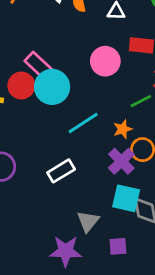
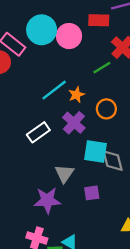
cyan circle: (52, 87) -> (42, 30), moved
orange star: (123, 129) -> (76, 95), moved
purple cross: (121, 161) -> (74, 123), moved

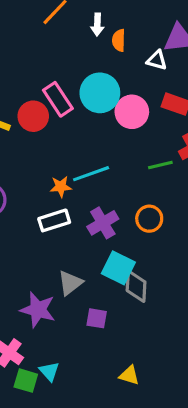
orange star: (76, 95) -> (61, 187), moved

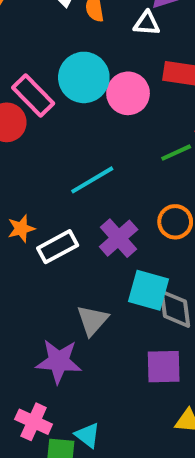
orange star: (61, 187) -> (21, 229), moved
purple square: (97, 318) -> (164, 367), moved, size x1.4

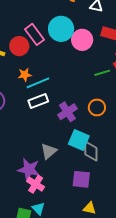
cyan line: (92, 180) -> (38, 83), moved
orange star: (21, 229) -> (25, 75), moved
white rectangle: (58, 247) -> (38, 101), moved
pink cross: (34, 422) -> (36, 184), moved

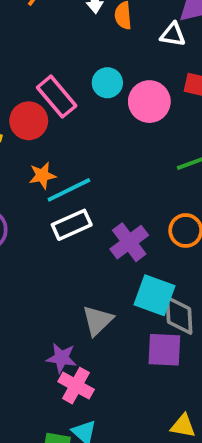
cyan circle: (61, 29) -> (107, 83), size x0.6
purple star: (29, 169) -> (61, 358), size x0.7
purple square: (81, 179) -> (164, 350), moved

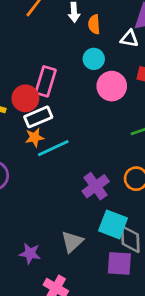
cyan circle: (107, 83) -> (94, 59), moved
pink rectangle: (57, 97) -> (46, 81), turned 56
white rectangle: (72, 225) -> (38, 117), moved
purple star: (61, 358) -> (30, 253), moved

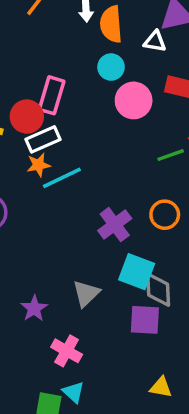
orange semicircle: (94, 24) -> (111, 24), size x1.5
purple star: (30, 253) -> (34, 308), turned 30

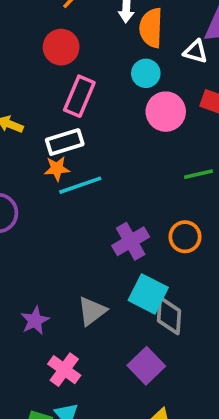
red circle: (27, 117) -> (61, 47), moved
purple square: (145, 320) -> (146, 366), moved, turned 36

